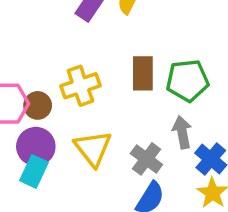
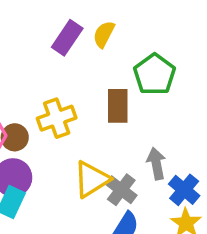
green pentagon: (188, 80) -> (155, 74), moved, turned -30
yellow triangle: (93, 148) -> (92, 179), moved, turned 36

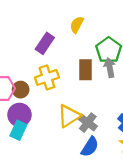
purple rectangle: (67, 38) -> (45, 43), moved
gray arrow: (156, 164) -> (110, 68), moved

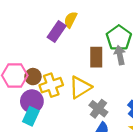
yellow semicircle: (77, 25) -> (71, 20), moved
yellow cross: (47, 77) -> (51, 85), moved
yellow triangle: (69, 116) -> (80, 87), moved

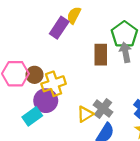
yellow triangle: (80, 87) -> (85, 114), moved, size x0.7
purple circle: (32, 101) -> (46, 101), moved
cyan rectangle: (31, 116) -> (32, 116), turned 30

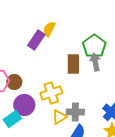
yellow cross: (54, 84) -> (51, 93), moved
gray cross: (103, 108) -> (75, 112), turned -36

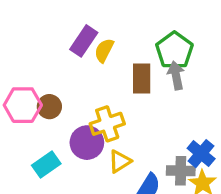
yellow semicircle: (49, 29) -> (104, 50), moved
purple circle: (24, 105) -> (87, 143), moved
gray cross: (75, 112) -> (181, 171), moved

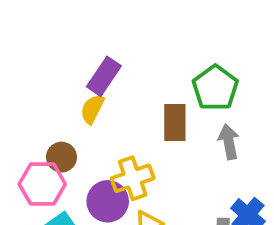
yellow semicircle: (104, 50) -> (92, 109), moved
gray arrow: (176, 75) -> (229, 142), moved
pink hexagon: (23, 105) -> (42, 184), moved

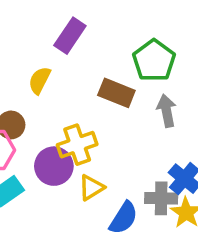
purple rectangle: (104, 76) -> (70, 36), moved
brown rectangle: (175, 122) -> (116, 93), turned -68

